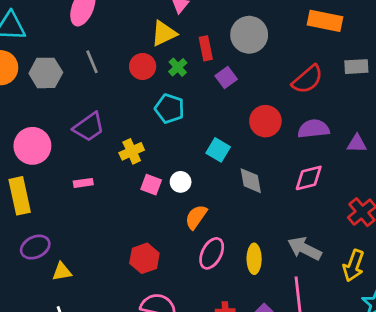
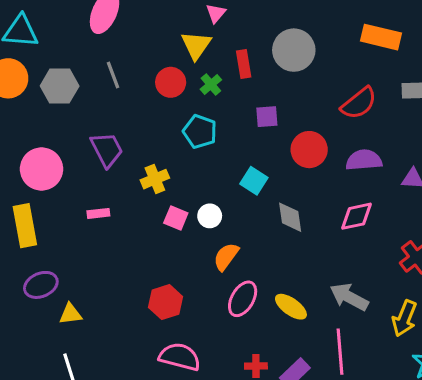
yellow triangle: (164, 33) -> (196, 45), turned -32
purple square: (226, 78) -> (267, 117), moved, turned 30
purple trapezoid: (89, 127) -> (107, 150), turned -84
yellow ellipse: (254, 259) -> (291, 307), turned -56

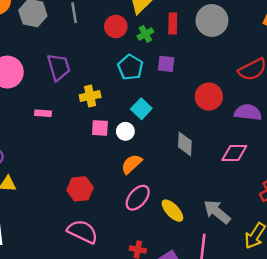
purple square: (267, 117) -> (166, 64), moved
cyan square: (254, 181) -> (141, 109), moved
pink square: (176, 218) -> (100, 128), turned -30

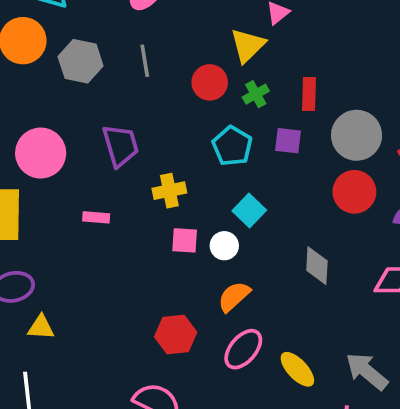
gray circle: (212, 20) -> (357, 135), moved
red rectangle: (173, 23) -> (309, 94), moved
red hexagon: (80, 189) -> (176, 334), moved

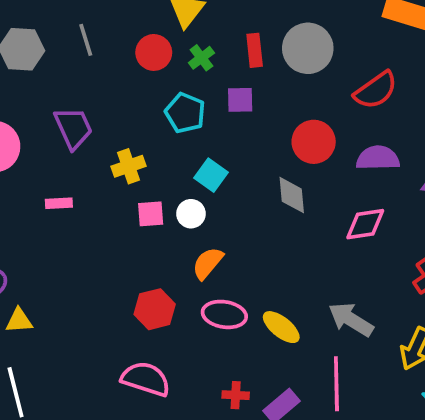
gray circle: (357, 135) -> (308, 48), moved
gray diamond: (317, 266) -> (292, 195), moved
pink ellipse: (243, 349) -> (224, 314), turned 66

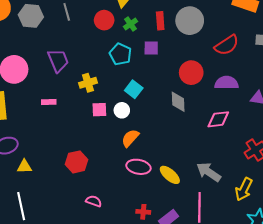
red hexagon: (155, 309) -> (76, 162), moved
pink semicircle: (146, 379) -> (94, 201), size x0.6

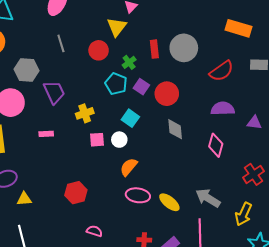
gray hexagon: (31, 16) -> (27, 70), moved
green cross: (130, 24) -> (129, 62), moved
purple square: (151, 48) -> (141, 87), moved, turned 35
red circle: (191, 73) -> (167, 94), moved
pink diamond: (218, 119) -> (216, 145), turned -65

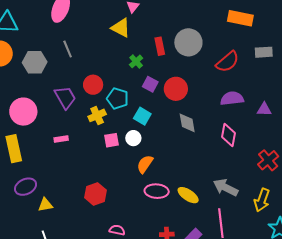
yellow triangle: (117, 27) -> (121, 28), turned -35
red circle: (99, 50) -> (93, 85), moved
gray hexagon: (27, 70) -> (35, 62), moved
cyan pentagon: (116, 84) -> (118, 98), moved

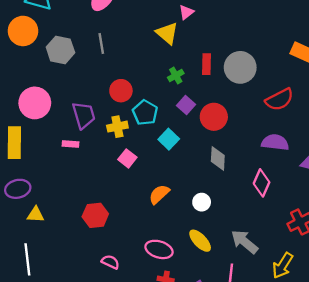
purple trapezoid: (65, 97) -> (84, 115), moved
white circle: (133, 138) -> (202, 202), moved
pink square: (111, 140) -> (127, 158), turned 35
pink ellipse: (157, 191) -> (159, 249), moved

